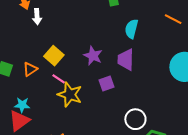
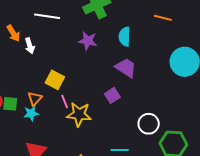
purple star: (93, 56) -> (88, 41), moved
purple trapezoid: (126, 60) -> (126, 68), turned 135
pink line: (59, 79) -> (65, 102), turned 48
cyan star: (22, 105) -> (31, 113), moved

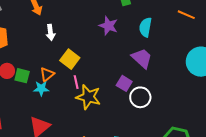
white arrow: (30, 46) -> (51, 32), moved
purple square: (112, 95) -> (124, 83), turned -35
white circle: (149, 124) -> (140, 97), moved

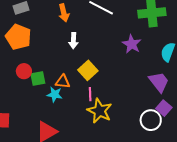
orange triangle: (47, 74) -> (63, 82), turned 35
green square: (22, 76) -> (38, 79), turned -35
purple square: (124, 83) -> (164, 108), moved

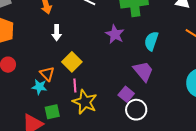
green square: (38, 79) -> (52, 112), moved
orange triangle: (63, 82) -> (47, 74), turned 42
purple square: (164, 108) -> (126, 94), moved

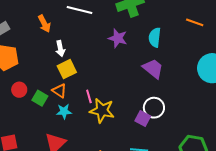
yellow square: (72, 62) -> (67, 69), moved, turned 30
cyan star: (39, 87) -> (64, 111), moved
purple square: (126, 94) -> (143, 119), moved
green square: (52, 112) -> (40, 98), moved, turned -35

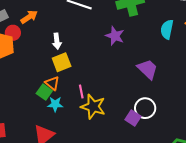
orange arrow: (44, 24) -> (29, 17), moved, turned -102
cyan semicircle: (155, 37) -> (167, 29), moved
red circle: (19, 90) -> (13, 33), moved
green square: (40, 98) -> (44, 92), moved

